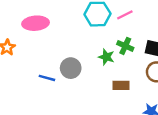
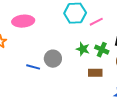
pink line: (125, 15) -> (96, 22), moved
green cross: (125, 46) -> (102, 50), moved

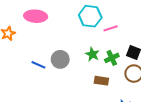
green cross: (102, 50) -> (112, 58), turned 32

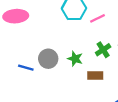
green star: (92, 54) -> (75, 59), moved

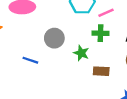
green cross: (103, 50) -> (101, 33), moved, turned 32
gray circle: (48, 59) -> (54, 38), moved

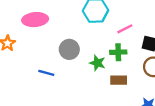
pink line: (106, 13) -> (125, 29), moved
green cross: (101, 33) -> (118, 52), moved

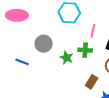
pink line: (125, 29) -> (93, 31), turned -56
brown rectangle: (119, 80) -> (92, 82), moved, turned -64

